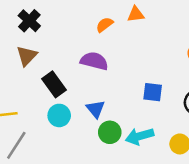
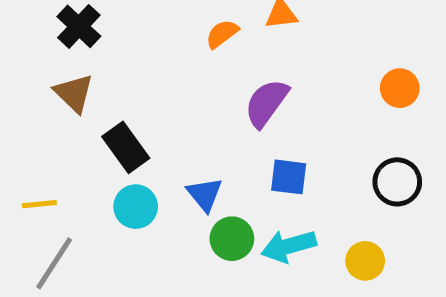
brown triangle: (27, 56) -> (74, 93), turned -30
purple semicircle: (94, 61) -> (266, 103), moved, turned -68
blue square: (153, 92) -> (289, 177), moved

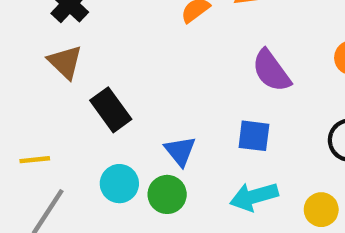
purple semicircle: (266, 103) -> (271, 71), moved, turned -72
cyan circle: (136, 207) -> (119, 184), moved
green circle: (232, 239) -> (167, 194), moved

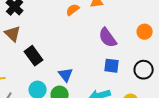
blue square: (254, 136) -> (112, 66), moved

